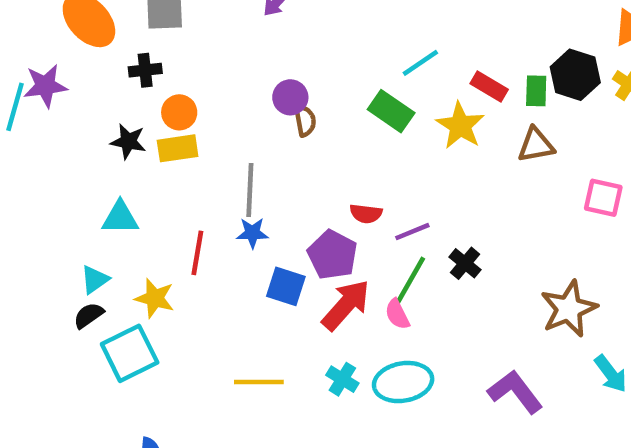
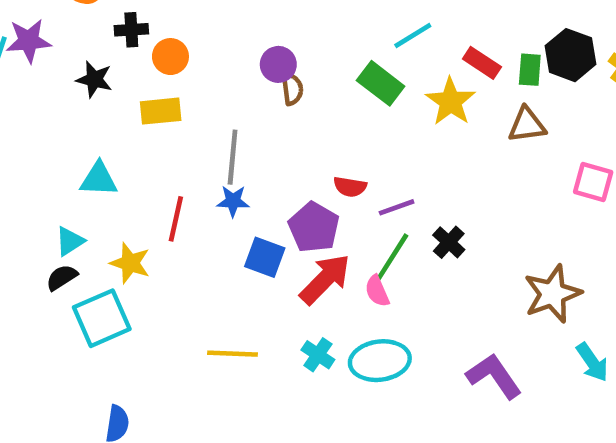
orange circle: (179, 112) -> (170, 57), moved
black star: (128, 142) -> (94, 79), moved

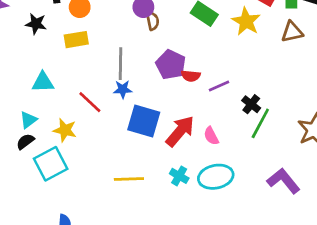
red line: (176, 219) -> (90, 102), turned -55
purple pentagon: (314, 227) -> (171, 65), moved
blue square: (265, 257) -> (144, 121), size x1.4
green line: (392, 258) -> (260, 123), moved

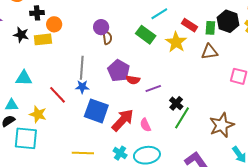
yellow rectangle: (76, 40) -> (43, 39), moved
cyan triangle: (28, 120) -> (12, 105), turned 32
cyan square: (51, 164) -> (26, 138), turned 30

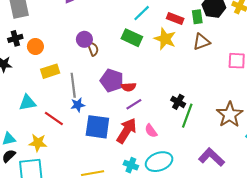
yellow rectangle: (43, 39) -> (50, 71), moved
cyan triangle: (24, 78) -> (28, 103), moved
purple line: (153, 88) -> (134, 104), moved

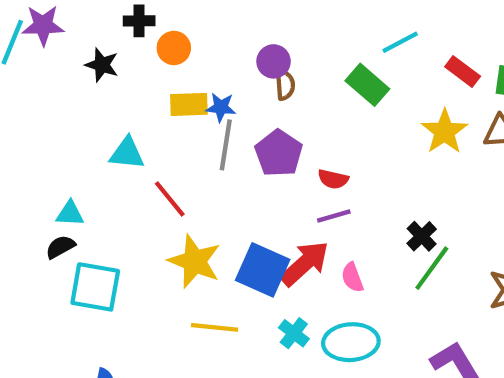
yellow star: (165, 39) -> (445, 132), moved
purple pentagon: (112, 80) -> (279, 153), moved
blue star: (78, 105) -> (221, 107), moved
blue square: (97, 127) -> (263, 270), moved
yellow star: (38, 143) -> (195, 261), moved, size x1.4

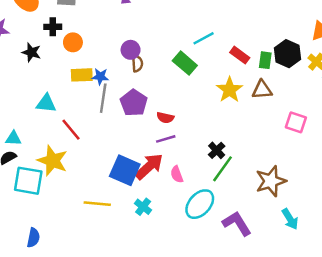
yellow star: (195, 261) -> (53, 161), moved
cyan ellipse: (351, 342) -> (200, 204), moved, turned -44

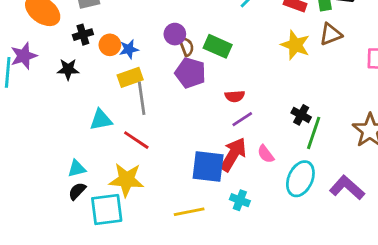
green rectangle: (185, 63) -> (218, 46), moved
blue star: (100, 77) -> (129, 49), moved
gray line: (103, 98) -> (142, 98), moved
purple pentagon: (134, 103) -> (190, 73), moved

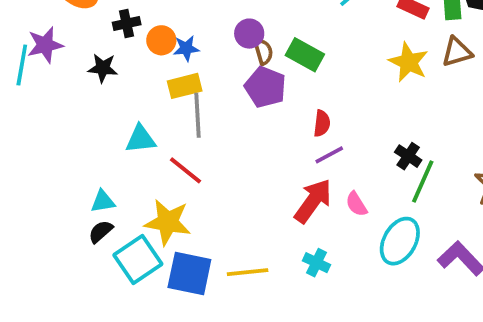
red semicircle: (235, 96) -> (322, 123), turned -84
blue square: (208, 167) -> (189, 274), moved
cyan square: (107, 209) -> (138, 259), turned -32

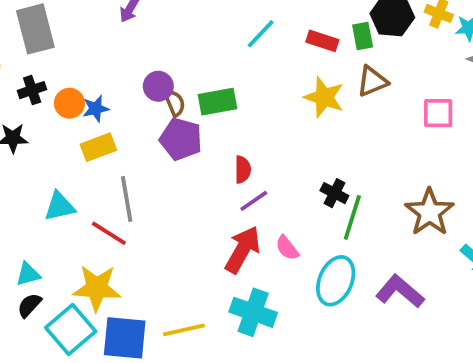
green rectangle: (305, 55) -> (218, 102), turned -33
gray line: (197, 115) -> (127, 199), moved
cyan cross: (317, 263) -> (253, 312), size x1.6

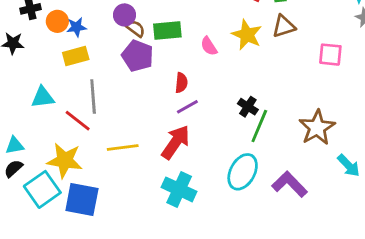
brown semicircle: (175, 103) -> (136, 29), turned -36
pink semicircle: (287, 248) -> (209, 46), moved
yellow line: (184, 330) -> (123, 148), moved

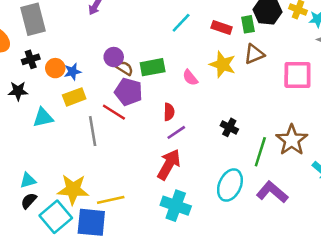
pink square: (330, 55) -> (297, 75), size x1.4
cyan triangle: (43, 97) -> (43, 118), moved
red line: (78, 121) -> (114, 112), moved
green line: (259, 126) -> (260, 152), moved
yellow line: (123, 148) -> (111, 200), moved

